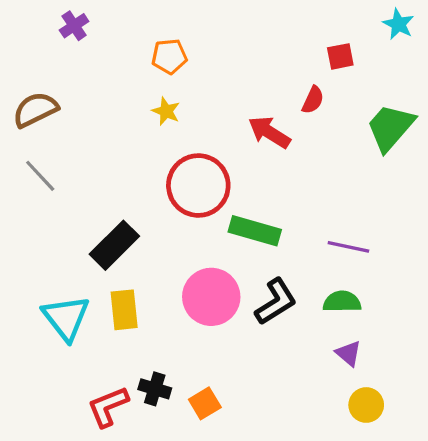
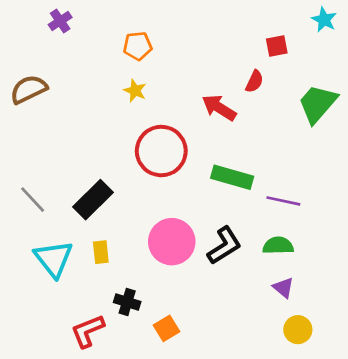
gray line: (40, 176) -> (33, 200), moved
green rectangle: (255, 231) -> (232, 177), moved
yellow rectangle: (124, 310) -> (101, 252), size x0.7
black cross: (155, 389) -> (127, 302), moved

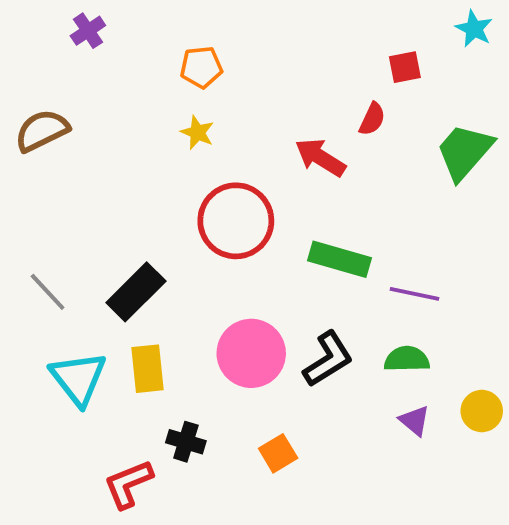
yellow rectangle: (101, 252) -> (147, 369), size x1.4
orange square: (167, 328) -> (278, 453), moved
yellow circle: (298, 330) -> (482, 411), moved

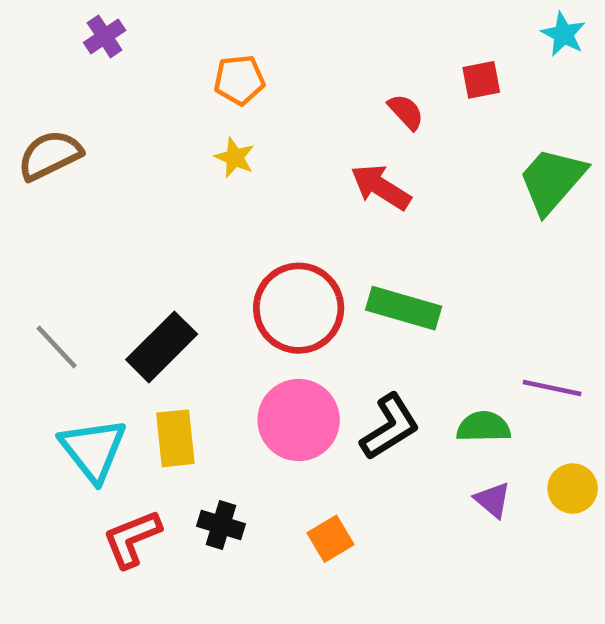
red semicircle: (372, 119) -> (406, 112), moved, turned -68
red circle: (236, 221) -> (299, 308), moved
purple line: (414, 294) -> (552, 388), moved
red L-shape: (128, 484) -> (132, 539), moved

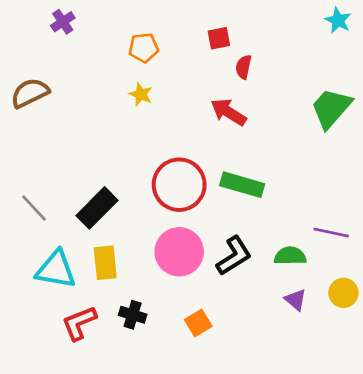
red square: (481, 80) -> (219, 38), moved
red semicircle: (406, 112) -> (244, 67), turned -125
cyan triangle: (93, 450) -> (56, 270), turned -42

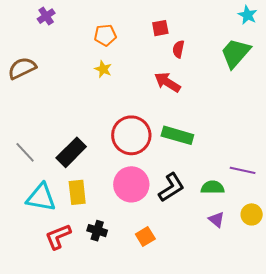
green trapezoid: (331, 108) -> (236, 53), moved

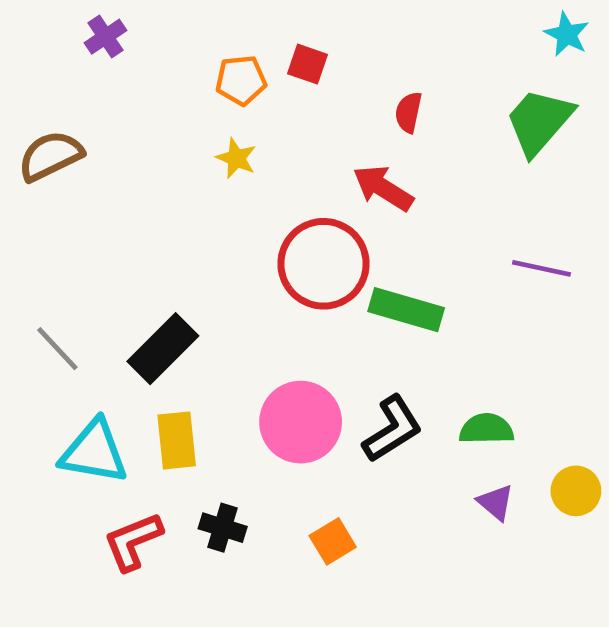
red square: (160, 28) -> (307, 64), moved, turned 30
red circle: (131, 135) -> (324, 264), moved
purple line: (243, 170) -> (541, 268), moved

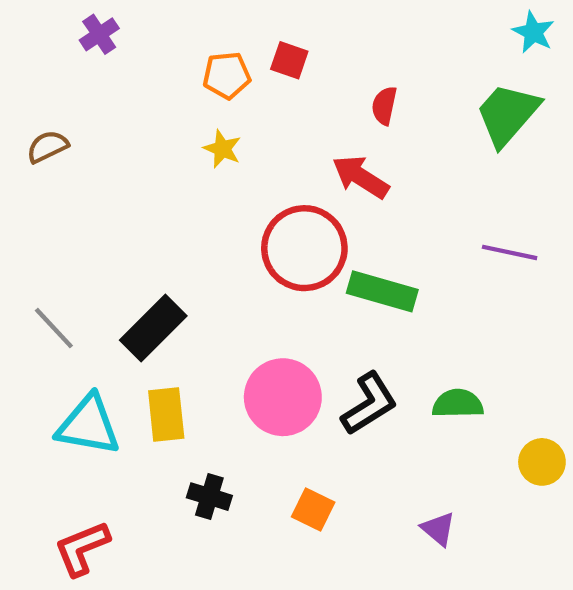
brown semicircle: (50, 156) -> (47, 147), size x0.7
purple triangle: (496, 502) -> (438, 529), moved
red L-shape: (133, 541) -> (82, 548), moved
orange square: (333, 541) -> (313, 509), turned -33

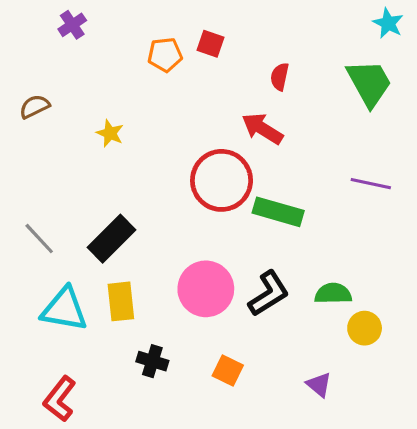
green trapezoid: (507, 114) -> (369, 83), turned 110
yellow star: (222, 149) -> (110, 133), moved
yellow circle: (542, 462) -> (365, 328), moved
red L-shape: (82, 548) -> (60, 399), turned -30

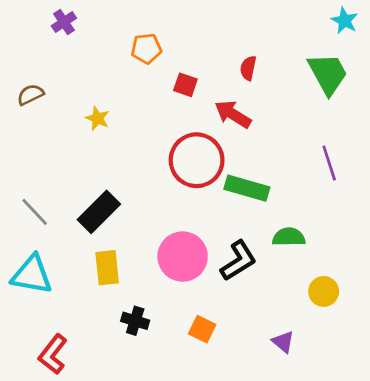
red square: (211, 44) -> (185, 85), moved
purple line: (371, 184) -> (329, 163), turned 60
green semicircle: (333, 294) -> (289, 237), moved
cyan triangle: (64, 309) -> (32, 275), moved

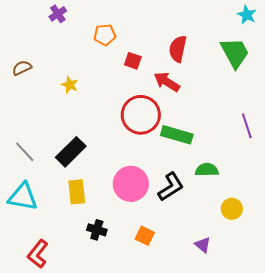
purple cross: (64, 22) -> (58, 14), moved
red semicircle: (248, 68) -> (178, 49), size x1.5
purple line: (329, 163) -> (247, 126), moved

